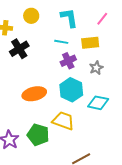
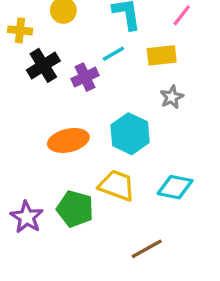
cyan line: (61, 42) -> (113, 54), turned -40
purple cross: (68, 61) -> (85, 77), moved
cyan diamond: (98, 103) -> (175, 187), moved

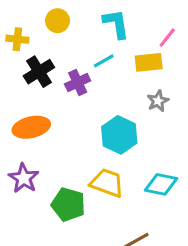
pink line: (182, 15) -> (167, 38), moved
orange ellipse: (68, 140) -> (31, 127), moved
purple star: (27, 217) -> (24, 178), moved

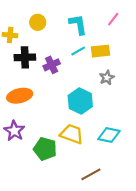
pink line: (167, 38) -> (113, 19), moved
cyan line: (104, 61) -> (78, 51), moved
black cross: (39, 72) -> (25, 57), turned 30

